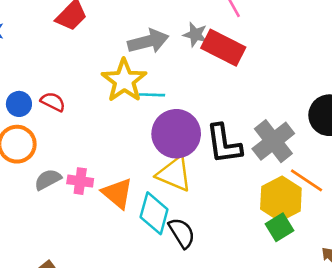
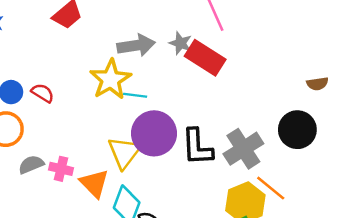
yellow triangle: (174, 174) -> (124, 152), moved, turned 39

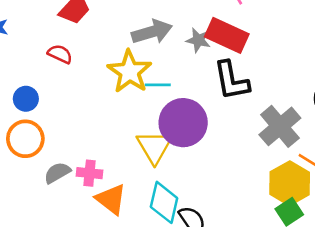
gray star: (180, 43) -> (198, 40), moved
red semicircle: (43, 93) -> (60, 54), moved
black L-shape: (197, 147) -> (231, 81), moved
orange triangle: (94, 183) -> (111, 199), moved

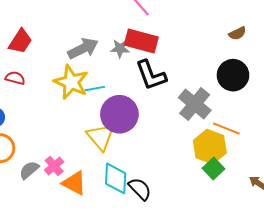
pink cross: (90, 173) -> (54, 166), turned -36

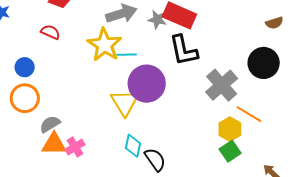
yellow hexagon: (210, 147) -> (230, 129), size x0.7
pink cross: (54, 166) -> (75, 147), moved
cyan diamond: (116, 178) -> (133, 146), size x0.7
orange triangle: (74, 183) -> (54, 144), moved, turned -36

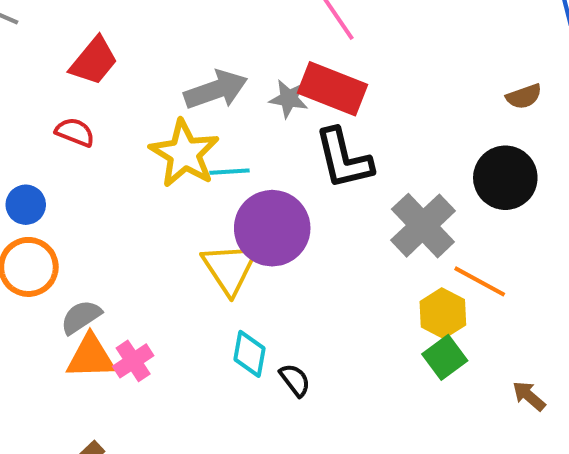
black semicircle: (155, 160) -> (295, 380), size x0.7

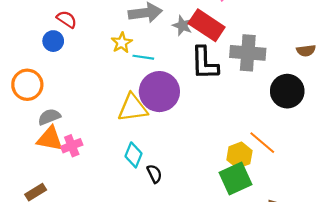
yellow star: (184, 154) -> (122, 43), size x0.6
blue circle: (26, 205) -> (53, 41), moved
gray cross: (423, 226) -> (248, 53), moved, turned 36
yellow triangle: (230, 268) -> (133, 108), turned 44
green square: (445, 357) -> (235, 179), size x1.4

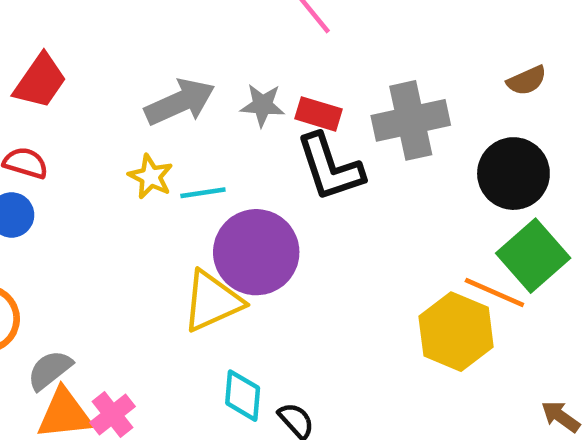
red rectangle: (207, 25) -> (318, 114), moved, size x0.6
yellow hexagon: (239, 155) -> (456, 332), size x1.4
green square: (235, 179) -> (533, 256), moved

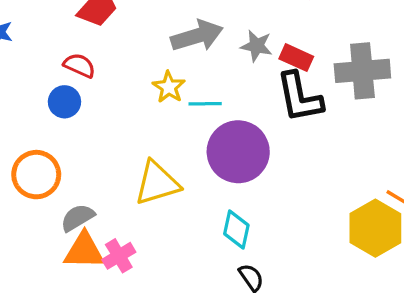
yellow triangle: (212, 301) -> (157, 183), moved
cyan diamond: (243, 396) -> (236, 230), moved

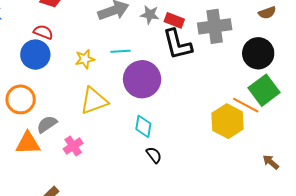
yellow star: (169, 87) -> (85, 59), moved, turned 30
blue circle: (64, 102) -> (35, 55), size x1.5
orange triangle: (84, 251) -> (28, 143), moved

